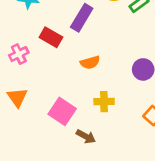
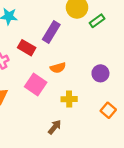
pink square: (62, 111) -> (36, 85), moved
brown arrow: (86, 137) -> (55, 127), turned -80

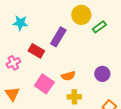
orange semicircle: (58, 68) -> (68, 76), moved

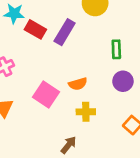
green rectangle: (99, 27) -> (116, 49), moved, turned -56
red rectangle: (36, 51) -> (35, 29), moved

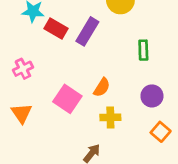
purple circle: (123, 81) -> (152, 96), moved
orange semicircle: (78, 84) -> (102, 87), turned -42

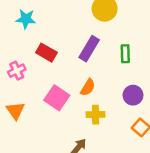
red rectangle: (56, 29) -> (46, 53), moved
purple rectangle: (87, 31) -> (89, 49), moved

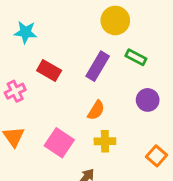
green rectangle: (125, 54) -> (136, 57), moved, turned -60
purple circle: (133, 95) -> (148, 100), moved
pink square: (57, 98) -> (59, 143), moved

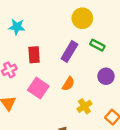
red rectangle: (49, 71) -> (34, 55), turned 56
yellow cross: (105, 141) -> (84, 106), moved, turned -32
pink square: (59, 143) -> (38, 88), moved

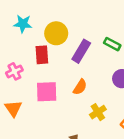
yellow circle: (82, 18) -> (56, 33), moved
pink square: (38, 88) -> (47, 92), turned -36

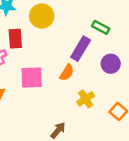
purple rectangle: (81, 51) -> (81, 49), moved
red rectangle: (42, 55) -> (15, 39), moved

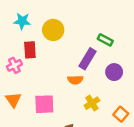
orange semicircle: (67, 73) -> (75, 80), turned 56
pink square: (32, 78) -> (44, 104), moved

